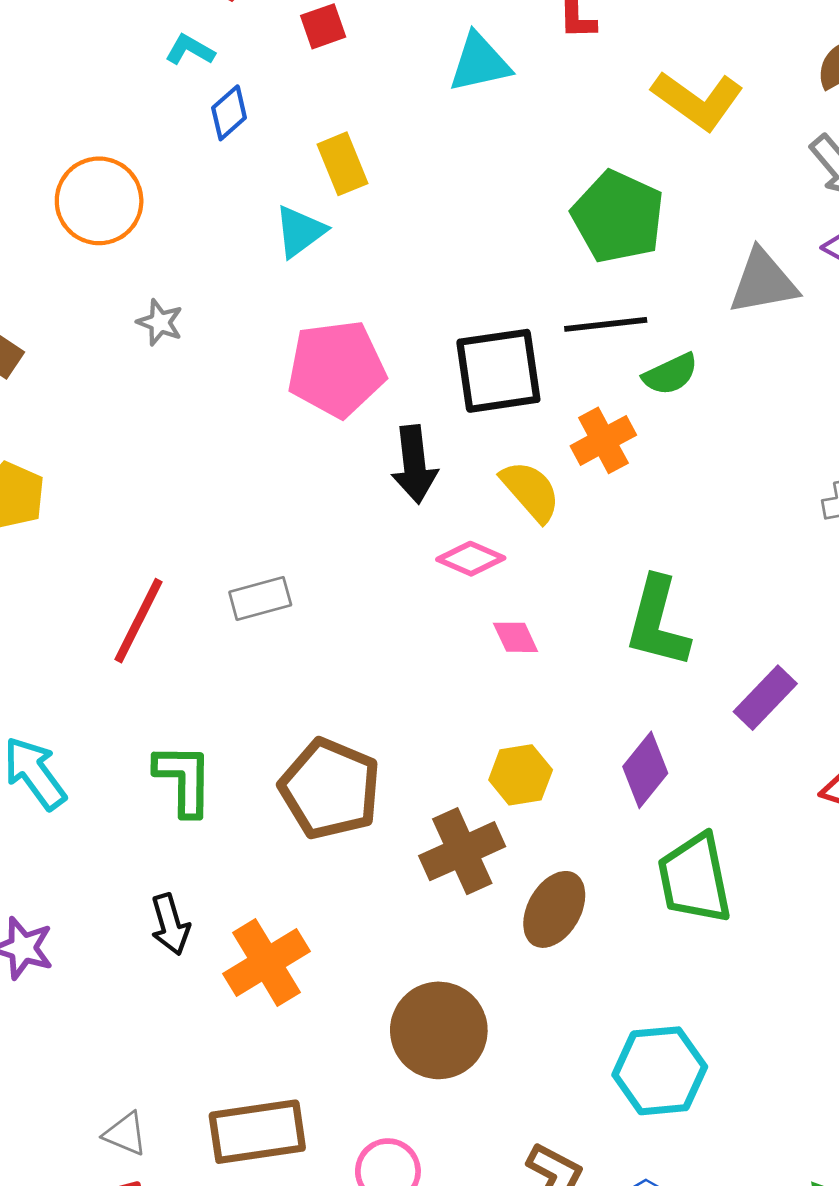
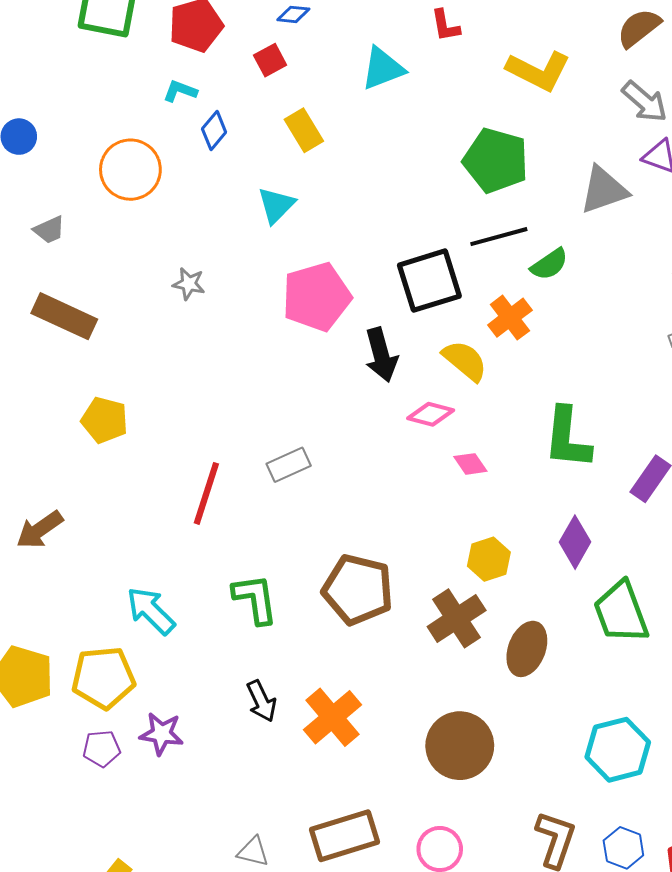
yellow rectangle: (343, 164) -> (304, 130), moved
orange circle: (99, 201) -> (130, 170), moved

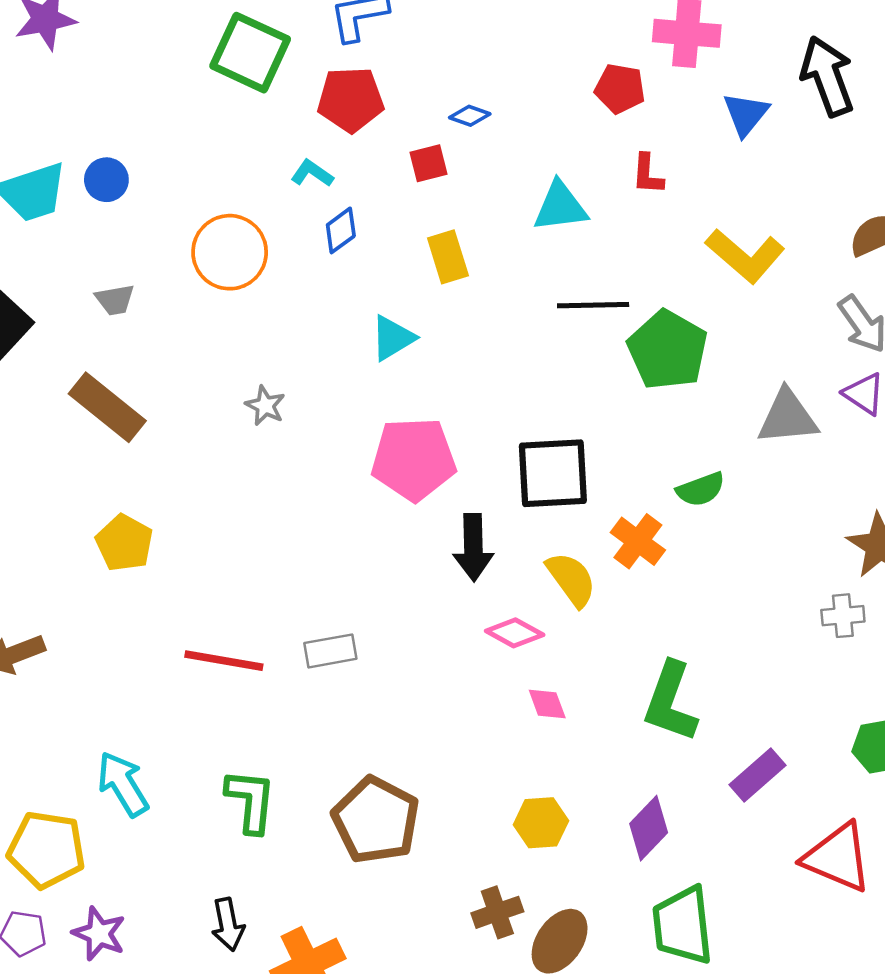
black line: (499, 237) -> (593, 305), moved
orange cross: (510, 318) -> (638, 541), turned -30
red line: (206, 493) -> (224, 661), turned 68
brown cross: (457, 618) -> (497, 912), moved, size x0.7

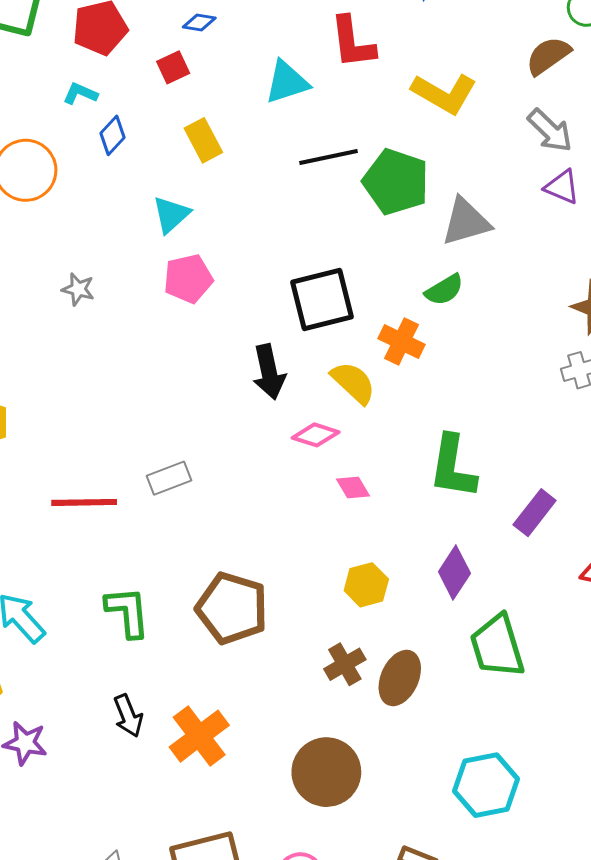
red L-shape: (648, 174) -> (352, 42), size x1.6
gray triangle: (788, 417) -> (466, 222), moved
pink pentagon: (414, 459) -> (188, 279), moved, size x0.7

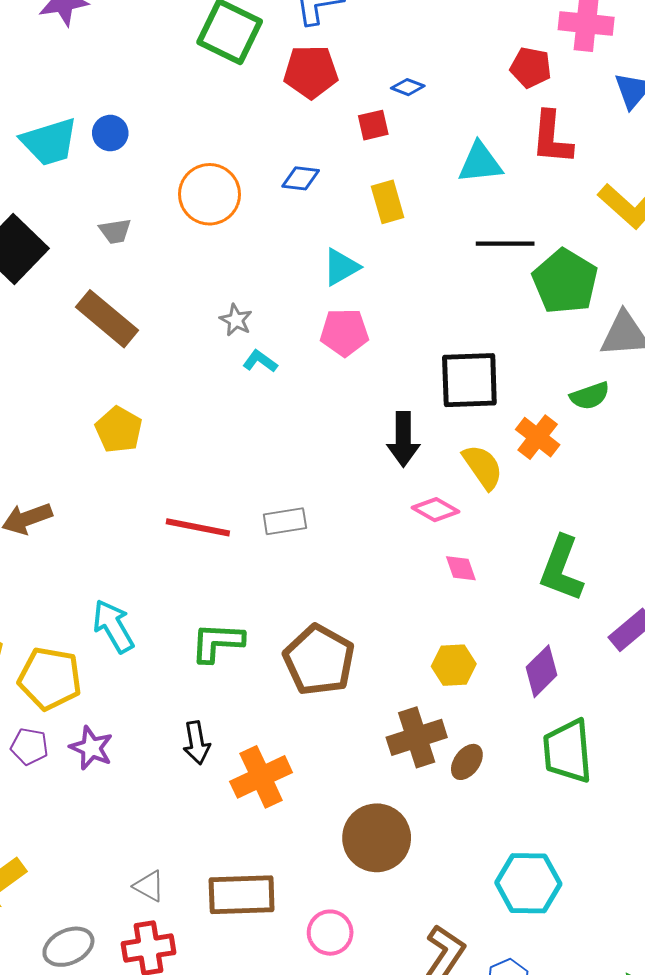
cyan L-shape: (80, 94) -> (260, 361), moved
blue diamond: (112, 135) -> (301, 178), turned 42
green L-shape: (128, 612) -> (217, 642), turned -94
brown cross: (345, 664) -> (417, 737), size x1.4
brown ellipse: (400, 678) -> (467, 762), size x0.7

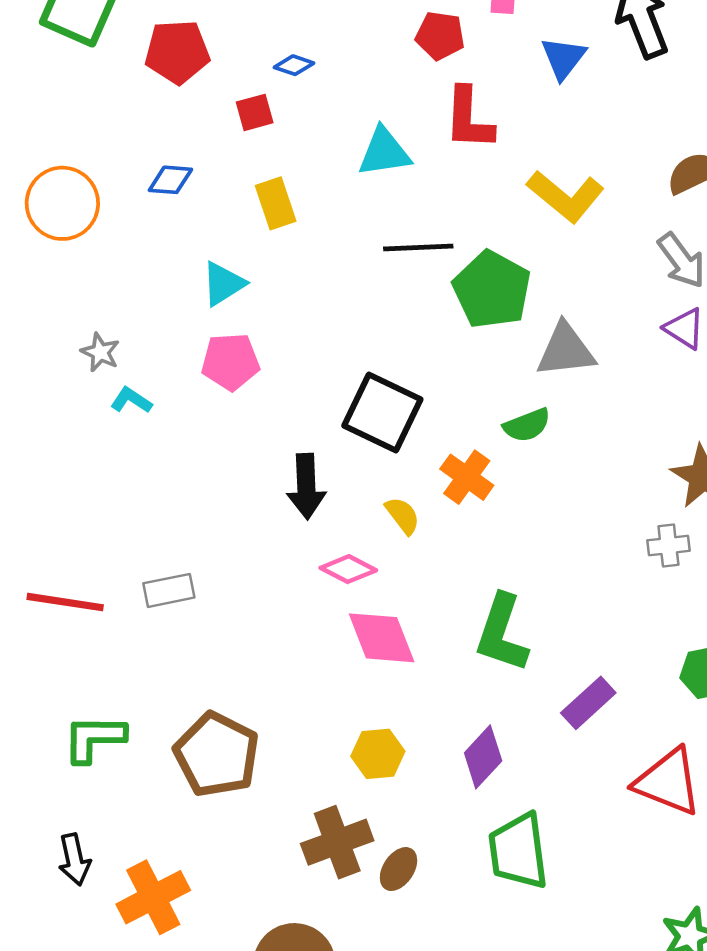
black square: (469, 380) -> (382, 412), turned 30
yellow semicircle: (483, 467) -> (403, 516), size x0.7
pink diamond: (461, 568) -> (382, 638), size x1.8

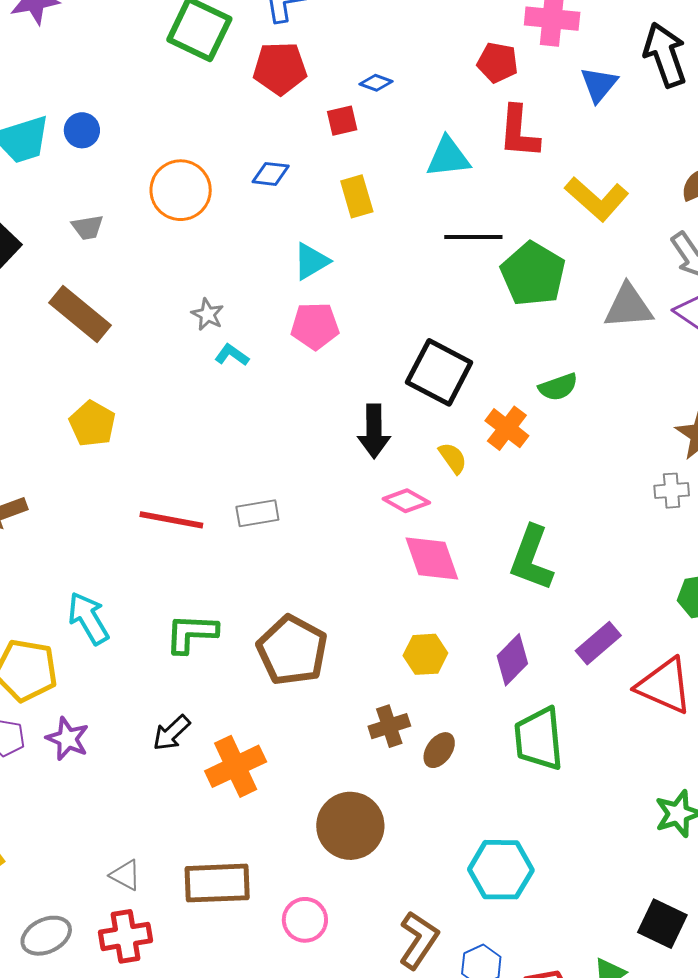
gray triangle: (566, 350) -> (628, 306), moved
purple rectangle: (588, 703) -> (598, 643), moved
brown cross: (337, 842) -> (389, 726), size x0.7
black arrow: (74, 860) -> (172, 733), turned 57

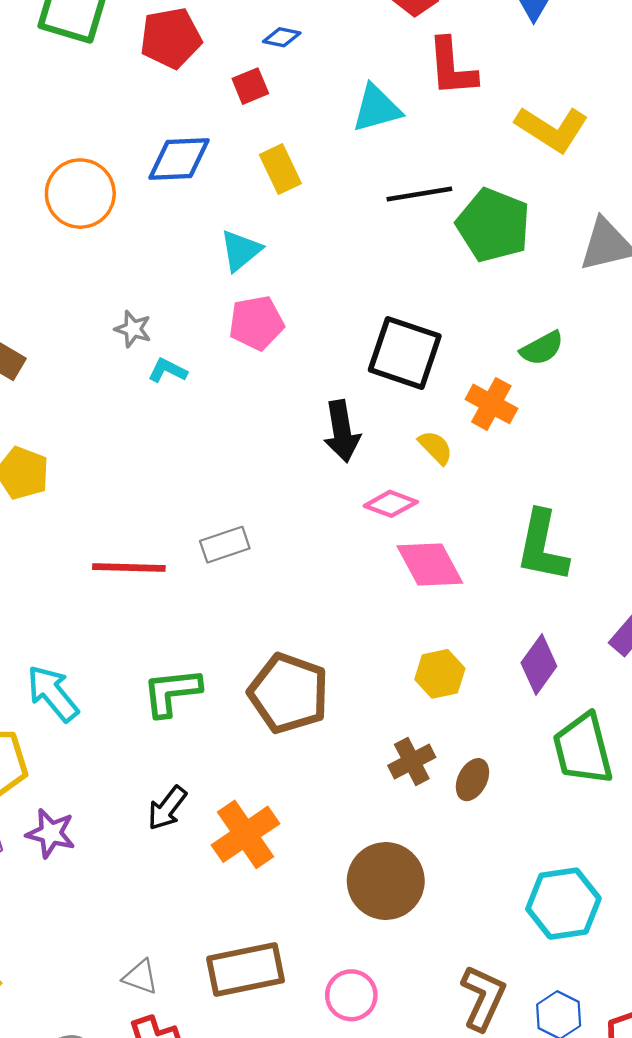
blue diamond: (271, 174) -> (179, 159), size x1.5

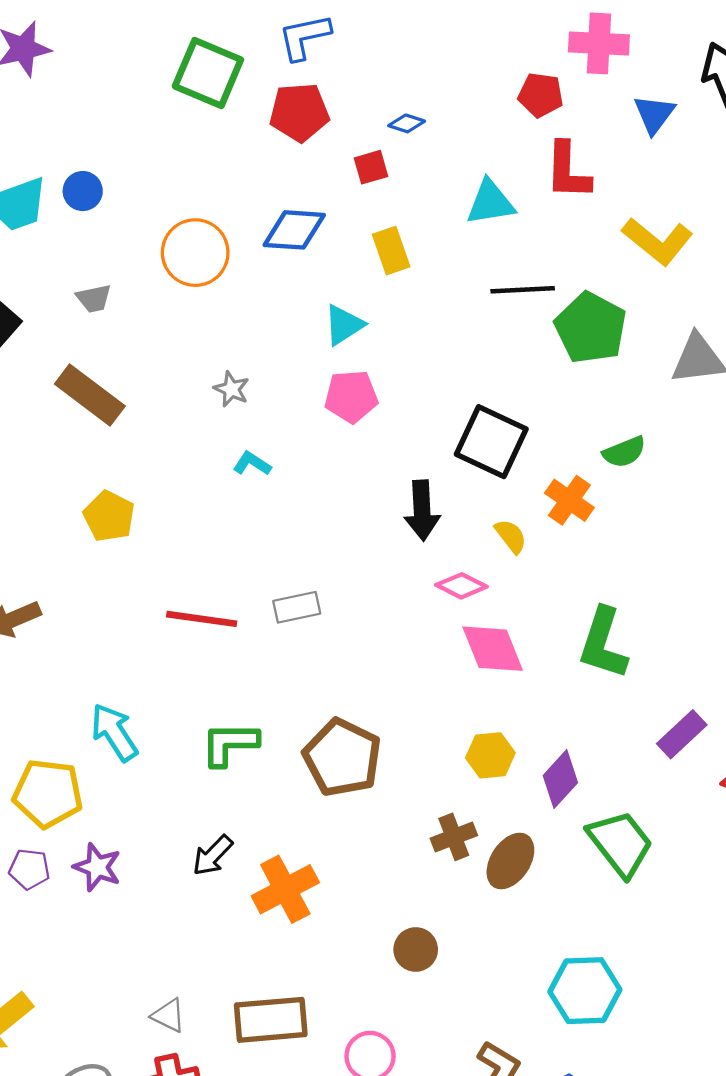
cyan L-shape: (168, 370) -> (252, 464), moved
purple diamond: (539, 665) -> (560, 779), moved
green trapezoid: (583, 749) -> (620, 843), turned 150
brown ellipse: (472, 780) -> (510, 861), size x1.4
brown circle: (386, 881) -> (416, 949), size x0.6

